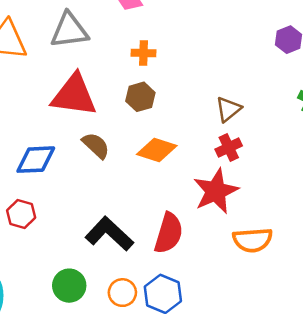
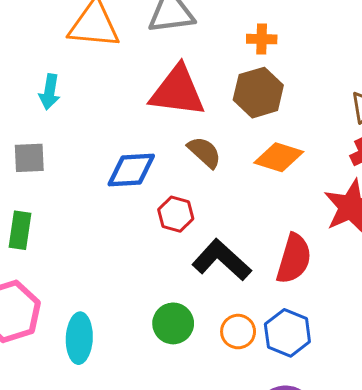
brown hexagon: (140, 97) -> (258, 93), size x1.4
red hexagon: (21, 214) -> (176, 214), moved

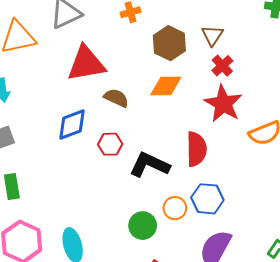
brown hexagon: (258, 93) -> (169, 43), moved
green circle: (173, 323) -> (143, 226), moved

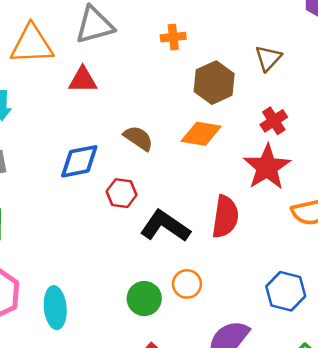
brown triangle: (212, 35) -> (268, 58), moved
red triangle: (86, 64) -> (83, 80), moved, size x0.6
blue hexagon: (207, 199) -> (286, 291), moved

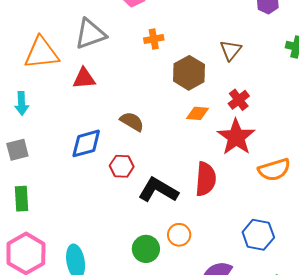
orange diamond: (201, 134) -> (198, 113), moved, size x0.7

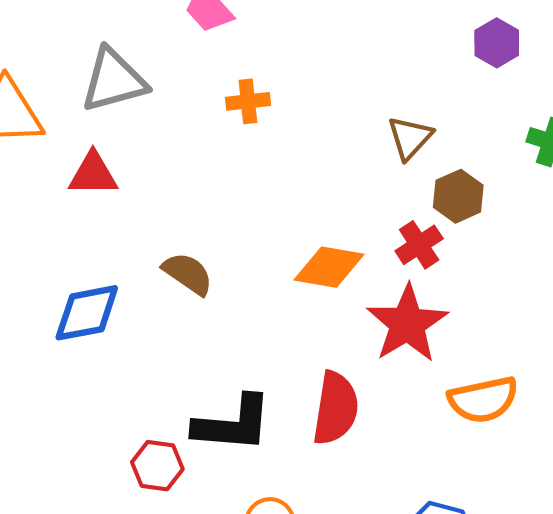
brown hexagon: (189, 73) -> (458, 196), moved, size x0.7
orange diamond: (198, 113) -> (329, 267), size x1.4
red hexagon: (122, 166) -> (157, 466), moved
black L-shape: (158, 190) -> (233, 424), turned 150

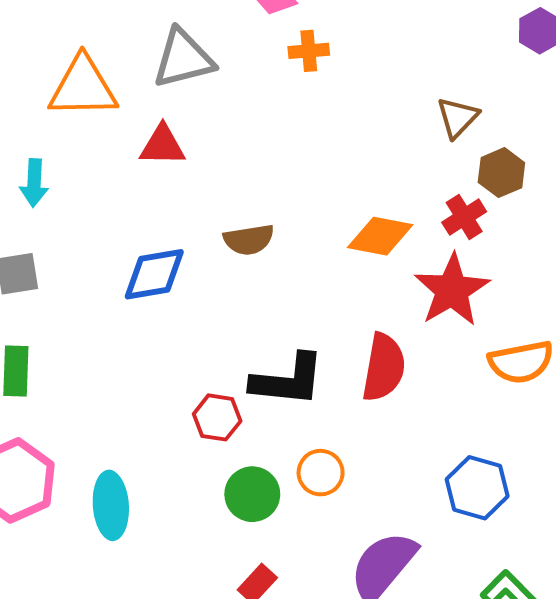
orange cross: (248, 101) -> (309, 51), moved
brown semicircle: (188, 274) -> (249, 240), turned 135

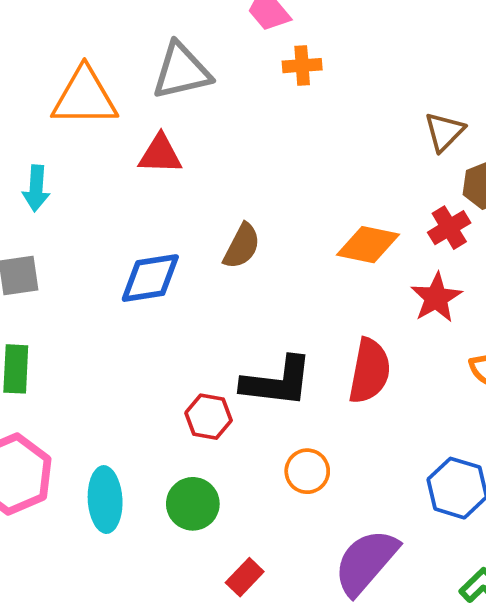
brown semicircle: (249, 240) -> (242, 246), turned -54
red star: (452, 290) -> (436, 298), size x0.7
green circle: (252, 494) -> (193, 504), moved

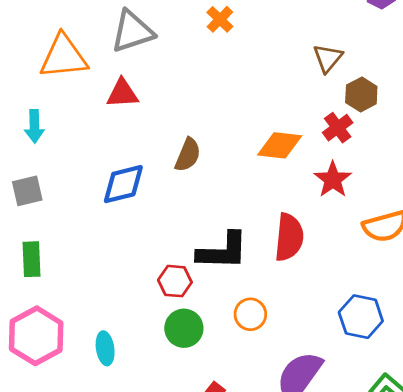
orange cross: (302, 66) -> (220, 19), turned -36
cyan ellipse: (105, 500) -> (105, 348), size x0.7
green circle: (193, 504) -> (184, 328), moved

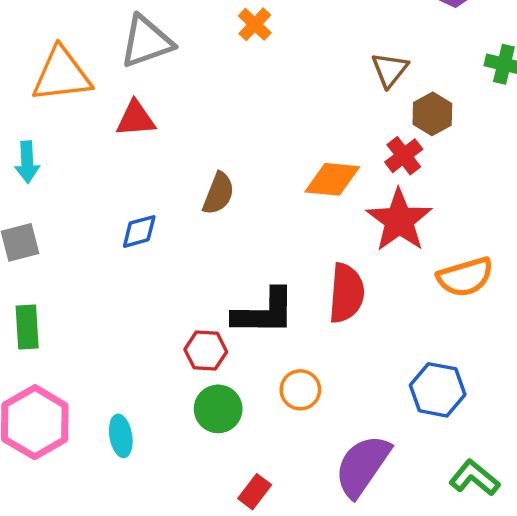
red star: (333, 179) -> (399, 220), size x1.4
blue diamond: (123, 184) -> (139, 231), size x0.7

